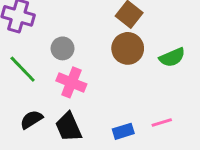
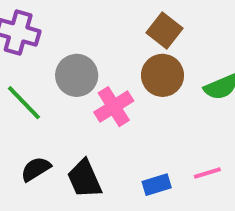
gray circle: (63, 48) -> (77, 75), size x1.4
pink cross: (71, 82) -> (114, 107), moved, turned 36

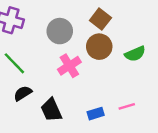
gray circle: (77, 75) -> (60, 31), moved
black semicircle: (36, 169) -> (23, 93), moved

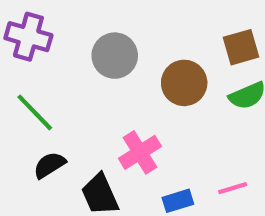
brown square: (100, 19) -> (241, 47), moved, turned 36
pink cross: (69, 66) -> (140, 152), moved

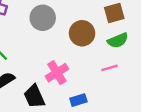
pink line: (233, 188) -> (109, 68), moved

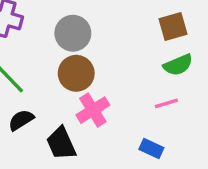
brown circle: (82, 33) -> (76, 73), moved
blue rectangle: (78, 100) -> (151, 148), moved, turned 42

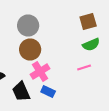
blue rectangle: (151, 148) -> (48, 92), moved

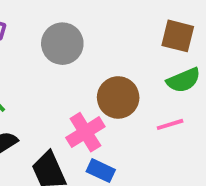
brown square: (88, 22) -> (178, 36), turned 30
brown circle: (30, 50) -> (118, 97), moved

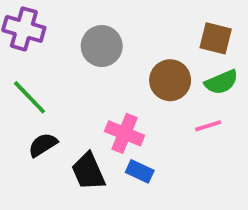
brown circle: (118, 97) -> (170, 80), moved
pink cross: (85, 132) -> (125, 133), turned -36

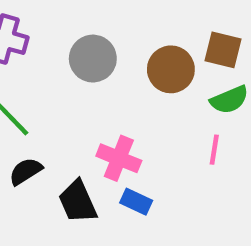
brown circle: (170, 80) -> (171, 69), moved
pink line: (208, 126) -> (214, 150), turned -64

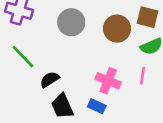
pink cross: (119, 158) -> (108, 81), moved
black semicircle: (26, 171) -> (50, 79), moved

